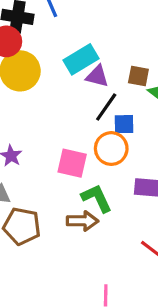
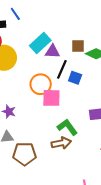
blue square: (124, 124) -> (75, 78), turned 32
orange circle: (111, 149) -> (41, 84), moved
pink square: (72, 163) -> (51, 98), moved

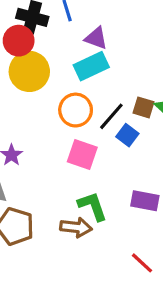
brown square: (78, 46) -> (143, 107), moved
purple triangle: (52, 51) -> (96, 38), moved
orange circle: (41, 84) -> (76, 110), moved

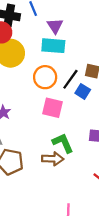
purple triangle: (96, 38) -> (55, 26), turned 42
cyan rectangle: (91, 66) -> (53, 46), turned 35

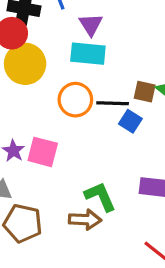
black line: (70, 79) -> (113, 103), turned 55
pink square: (53, 108) -> (43, 152), moved

